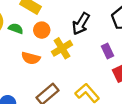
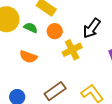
orange semicircle: (31, 58) -> (28, 57), moved

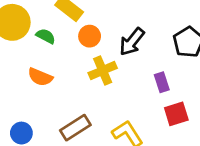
orange circle: (55, 31) -> (90, 36), moved

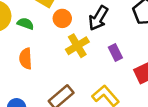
orange semicircle: (40, 77) -> (26, 59), turned 72
purple rectangle: (162, 82) -> (115, 52), moved

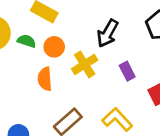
orange circle: (62, 18) -> (54, 47), moved
orange semicircle: (26, 59) -> (45, 79), moved

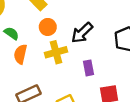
green semicircle: (27, 41) -> (11, 33), moved
orange circle: (54, 47) -> (48, 27), moved

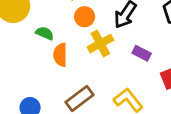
purple rectangle: (89, 68) -> (142, 53), turned -40

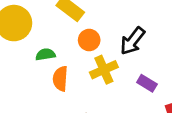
green semicircle: (45, 33) -> (45, 54), turned -36

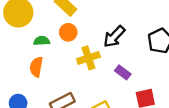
orange circle: (89, 40) -> (68, 32), moved
orange semicircle: (60, 79) -> (36, 67), moved

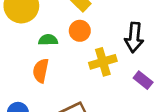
black arrow: (114, 37) -> (134, 37), turned -40

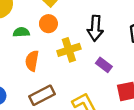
orange semicircle: (41, 71) -> (32, 61), moved

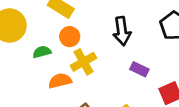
yellow cross: (69, 50) -> (83, 62), moved
orange semicircle: (32, 61) -> (60, 81), turned 78

